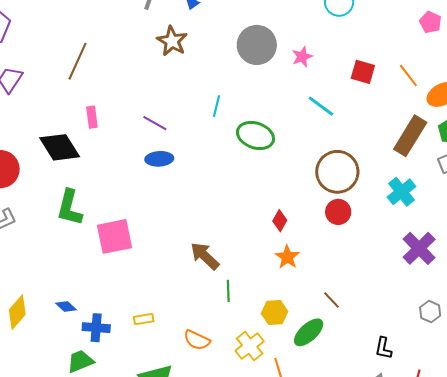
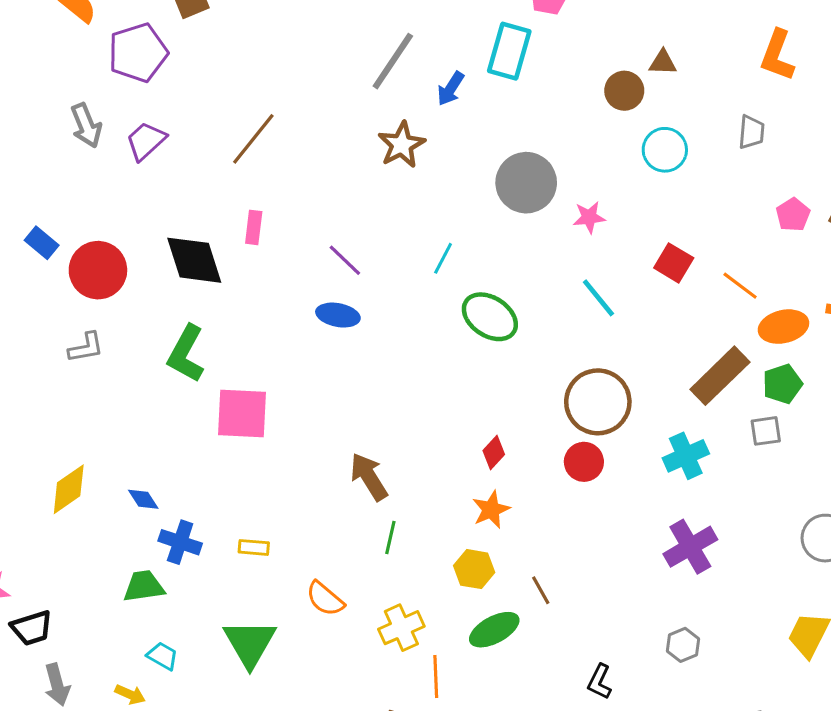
orange line: (408, 76) -> (740, 286), turned -30
yellow hexagon: (275, 312) -> (474, 569), moved

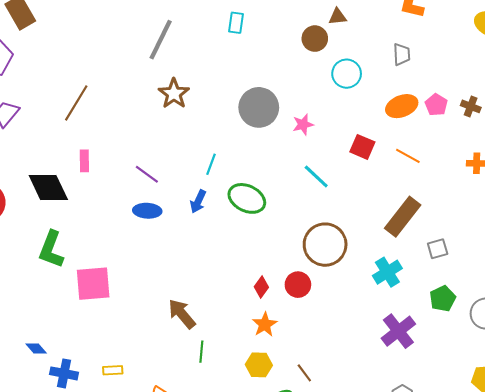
cyan rectangle: (509, 51) -> (236, 23), size x0.6
blue arrow: (451, 89) -> (198, 202), moved
orange ellipse: (783, 327) -> (402, 106), moved
green pentagon: (782, 384) -> (443, 299), moved
red circle: (584, 462) -> (298, 285), moved

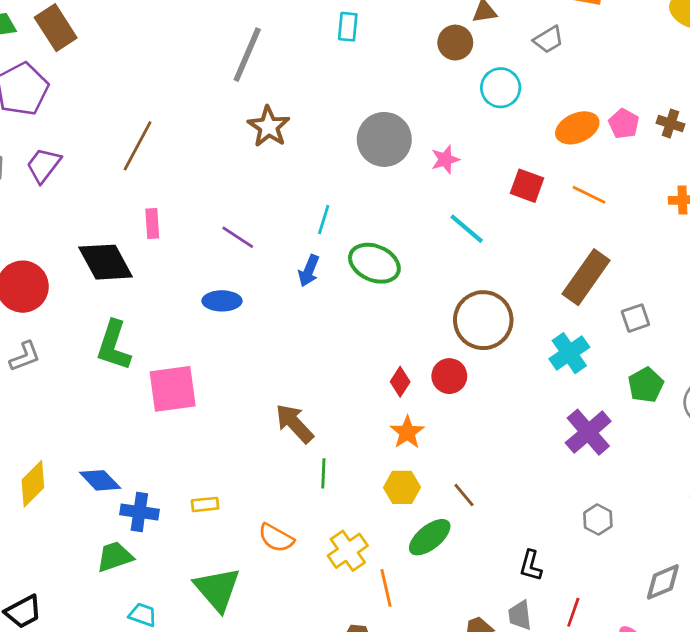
gray trapezoid: (402, 54) -> (548, 40), moved, turned 65
blue ellipse: (147, 211) -> (222, 301), moved
blue diamond: (36, 349) -> (100, 480), size x1.4

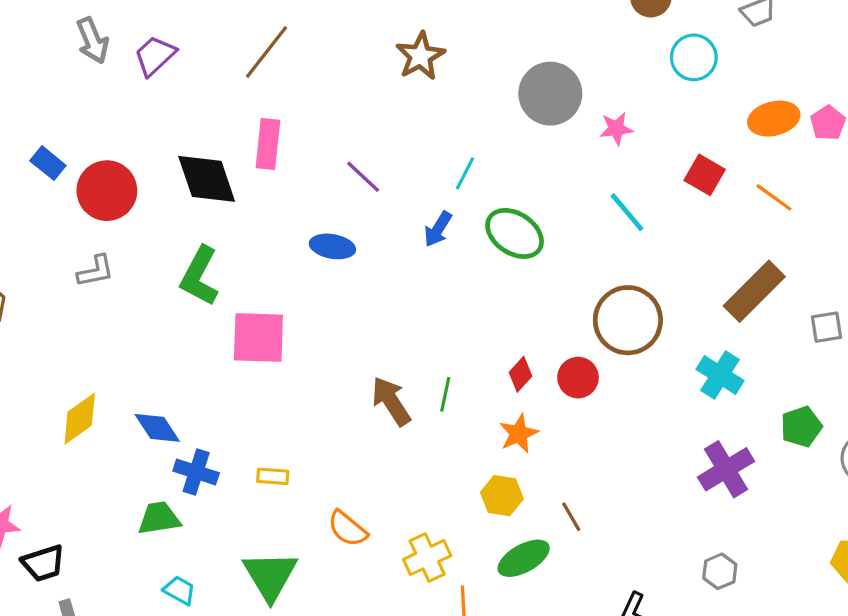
pink rectangle: (152, 224) -> (268, 144), size x1.4
gray square: (635, 318) -> (827, 327), moved
cyan cross: (569, 353) -> (720, 375), turned -33
green line: (323, 473) -> (445, 394), moved

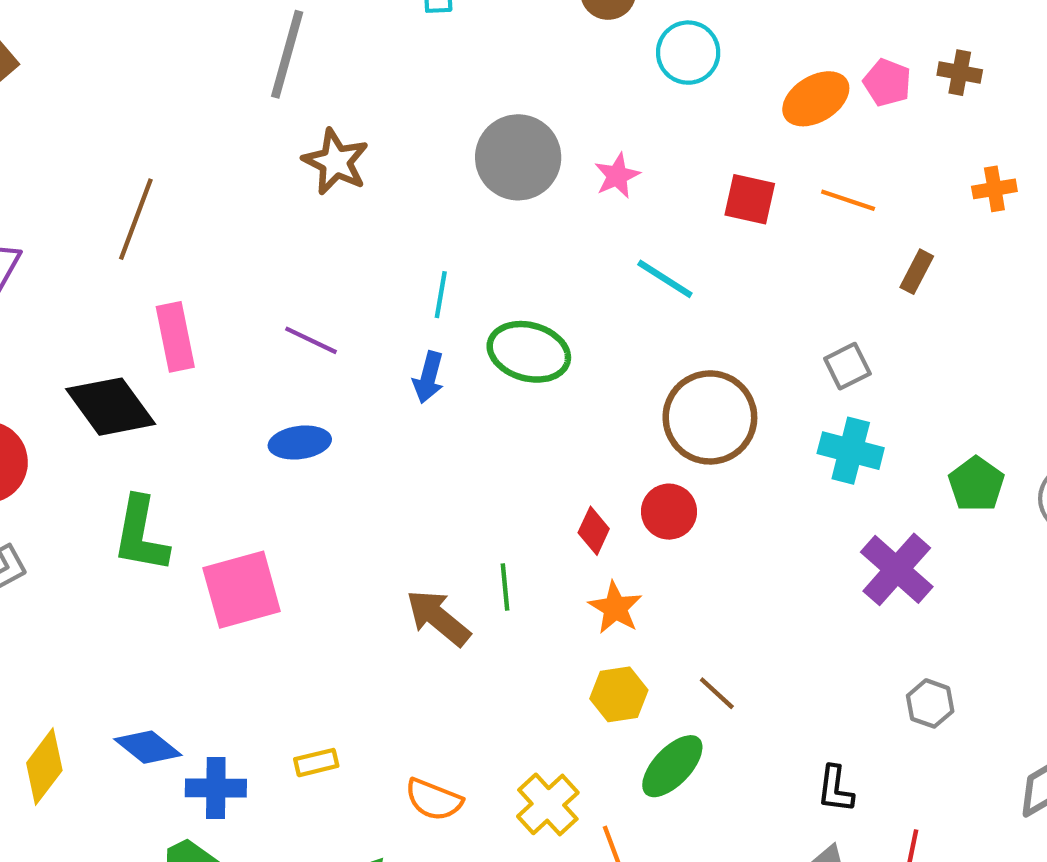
brown rectangle: (754, 291) -> (917, 272), moved, size x0.5
gray square: (827, 327) -> (847, 366), moved

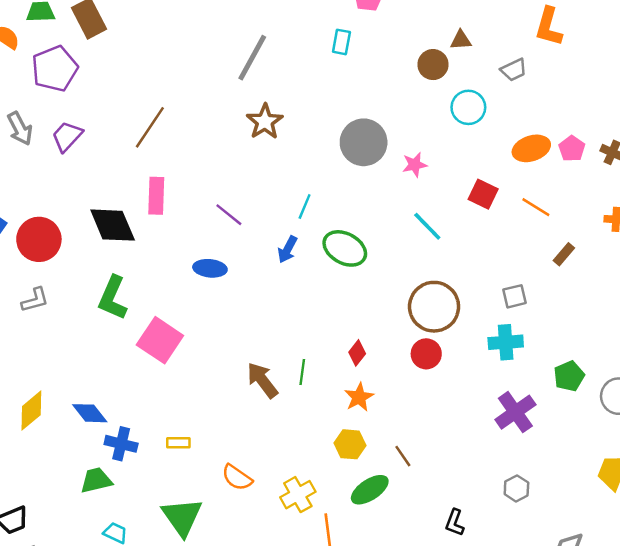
cyan cross: (851, 451) -> (506, 342), turned -32
red circle: (669, 512) -> (426, 354), moved
pink square: (242, 590) -> (160, 340), turned 36

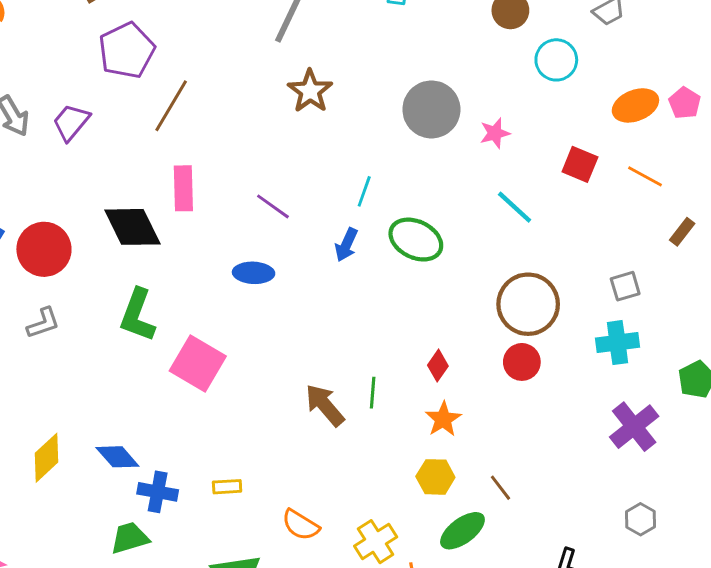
purple pentagon: (55, 69) -> (127, 50), moved

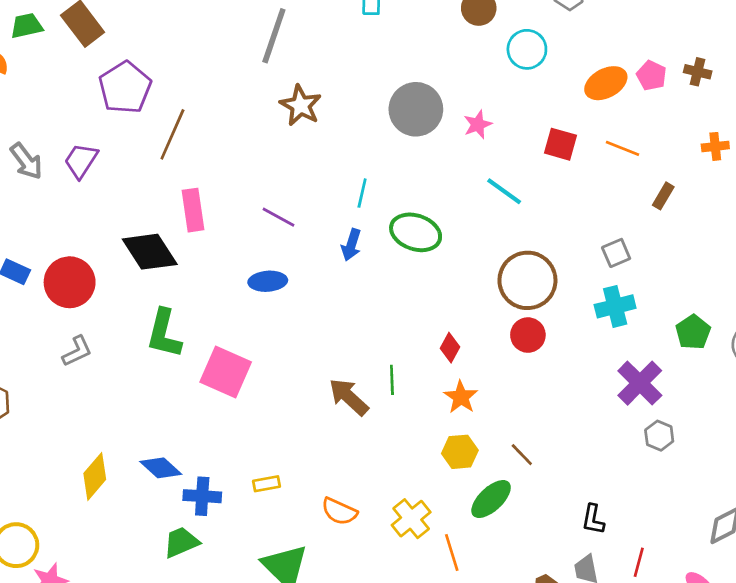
gray hexagon: (641, 519) -> (659, 436), moved

